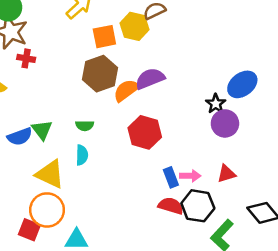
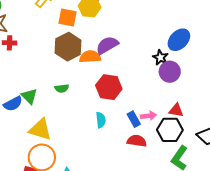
orange square: (104, 37) -> (68, 18), turned 30
orange semicircle: (126, 90) -> (90, 57), turned 40
cyan semicircle: (82, 155) -> (101, 120), moved
red triangle: (226, 174) -> (176, 110), turned 35
black hexagon: (198, 206) -> (170, 130), moved

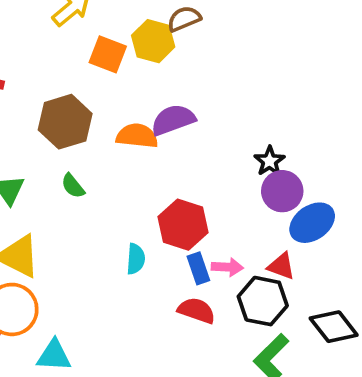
blue ellipse: (179, 40) -> (312, 223), moved
brown hexagon: (68, 47) -> (65, 122), moved
red hexagon: (109, 87) -> (183, 225), moved
green semicircle: (62, 88) -> (73, 186), turned 48

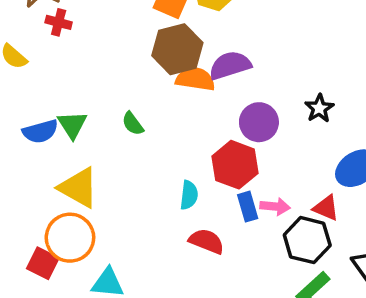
brown hexagon: (65, 122) -> (177, 49), moved
purple circle: (282, 191) -> (259, 122), moved
red semicircle: (196, 311) -> (207, 241), moved

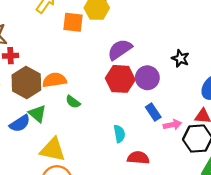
brown hexagon: (177, 49) -> (26, 82), moved
orange semicircle: (195, 79) -> (54, 80), moved
red hexagon: (235, 165) -> (120, 79), moved
blue rectangle: (248, 207) -> (153, 112), moved

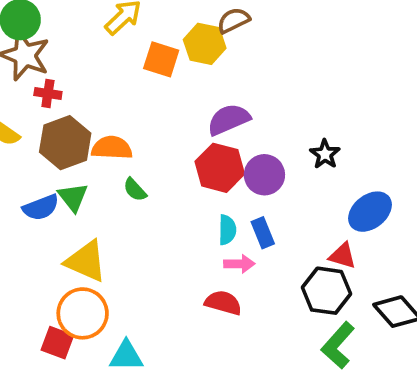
pink arrow: (172, 125) -> (239, 264), moved
cyan semicircle: (119, 134) -> (227, 230), moved

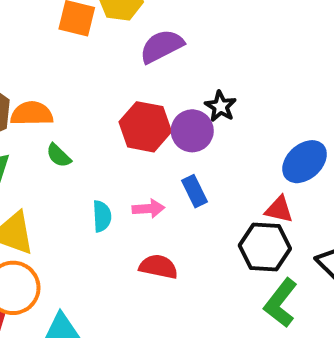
purple semicircle: (229, 119) -> (162, 46), moved
black star: (325, 154) -> (221, 106), moved
cyan semicircle: (227, 230) -> (102, 216), moved
pink arrow: (239, 264) -> (148, 209), moved

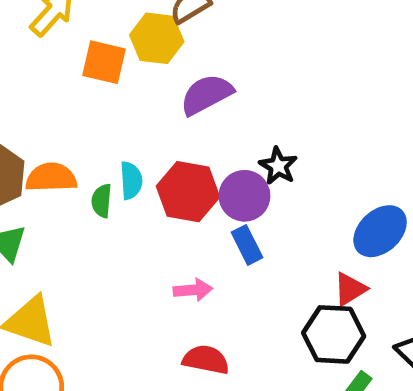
green semicircle: (59, 155) -> (102, 201), moved, turned 52
blue rectangle: (195, 191) -> (247, 245), moved
red triangle: (279, 209) -> (350, 289), turned -44
cyan semicircle: (102, 216) -> (131, 180), moved

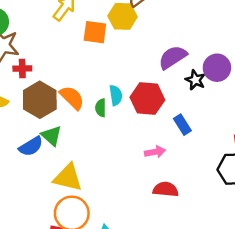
purple semicircle: (206, 94) -> (173, 57), moved
orange semicircle: (51, 177) -> (72, 98), turned 52
purple circle: (244, 196) -> (217, 68), moved

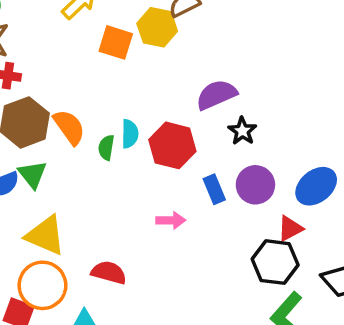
purple circle: (217, 68) -> (255, 185), moved
red semicircle: (166, 189) -> (109, 273), moved

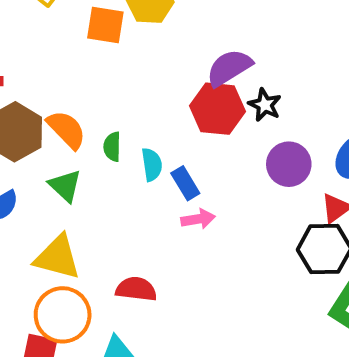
cyan semicircle: (130, 134) -> (152, 165), moved
red hexagon: (172, 145) -> (218, 109), moved
green triangle: (32, 174) -> (65, 186), moved
blue rectangle: (214, 189) -> (185, 183), moved

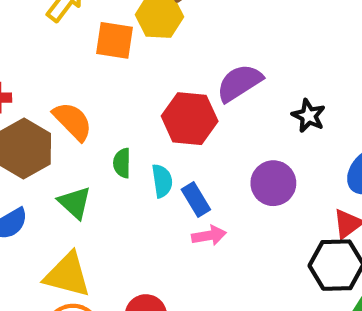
black star: (265, 105) -> (309, 116), moved
red hexagon: (218, 109) -> (190, 119), moved
orange semicircle: (66, 130) -> (73, 121), moved
purple circle: (289, 164) -> (273, 183), moved

